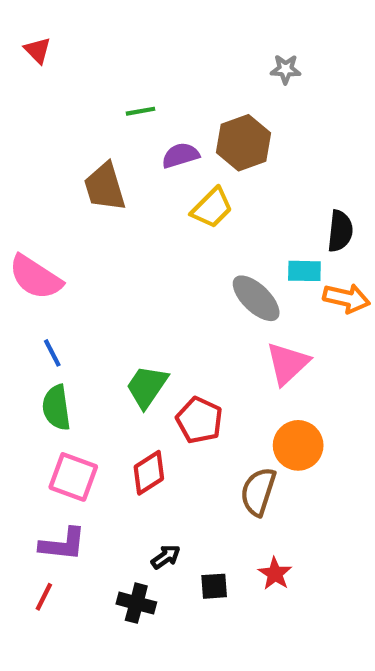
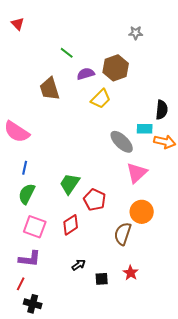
green line: (141, 111) -> (67, 53), turned 48
blue line: (52, 353) -> (25, 168), turned 40
green semicircle: (56, 408) -> (27, 194), turned 35
black cross: (136, 603) -> (33, 304), moved

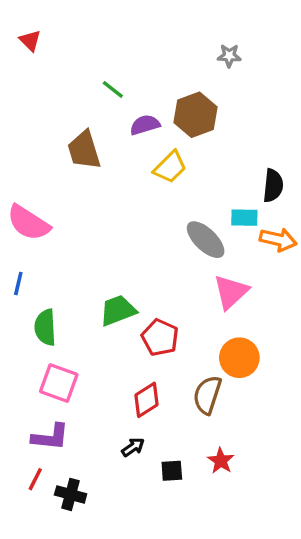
blue line: (25, 168) -> (18, 283), moved
green trapezoid: (70, 184) -> (118, 310), turned 35
green semicircle: (27, 194) -> (45, 327), turned -30
red diamond: (71, 225) -> (147, 400), moved
black cross: (33, 304) -> (71, 494), moved

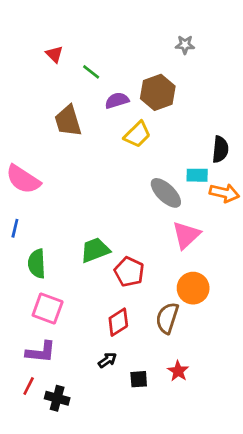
red triangle: (30, 41) -> (54, 54), moved

